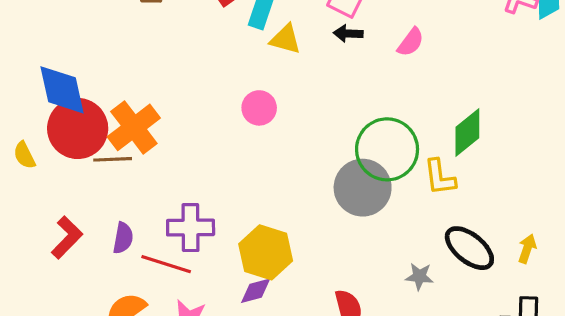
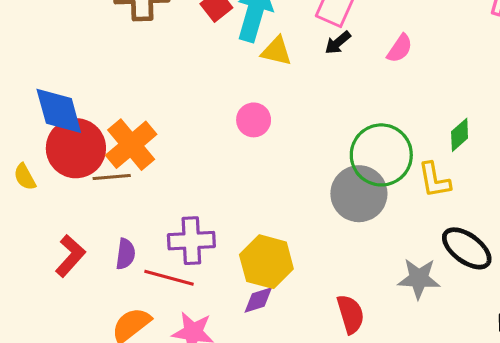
black arrow: (348, 33) -> (338, 43), turned -40
green diamond: (467, 133) -> (460, 135), size x0.7
gray star: (419, 276) -> (419, 279), size x1.5

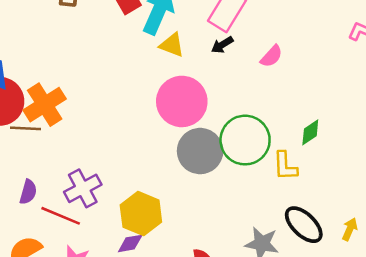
pink circle: (254, 120) -> (182, 101), moved, size x1.8
gray circle: (359, 194) -> (200, 151), moved
purple cross: (191, 241) -> (83, 188), turned -33

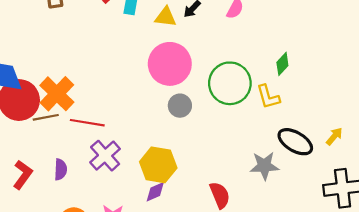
yellow triangle: (172, 45) -> (166, 17), moved
gray circle: (200, 151) -> (180, 106), moved, size x0.6
red line: (61, 216) -> (87, 123), moved
yellow arrow: (350, 229) -> (334, 136), turned 30

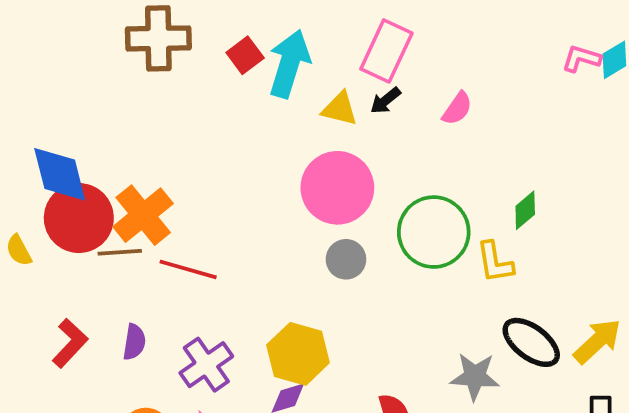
yellow arrow: (334, 136) -> (597, 341), size x1.6
purple cross: (105, 156) -> (206, 365), moved

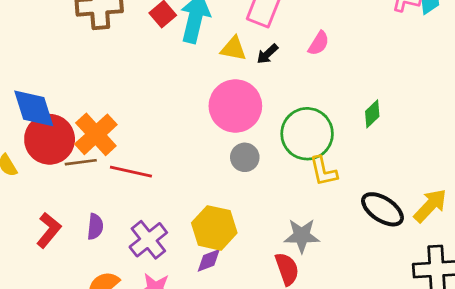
black arrow: (385, 101) -> (267, 54), moved
yellow L-shape: (495, 262) -> (323, 171), moved
gray star: (475, 376) -> (302, 236), moved

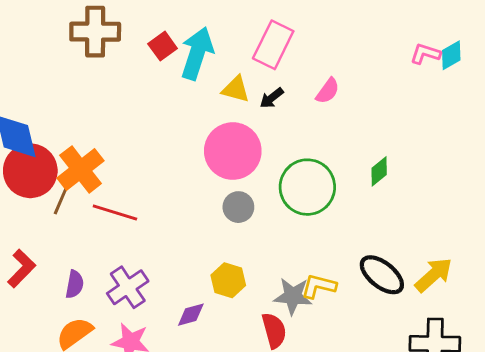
brown line: (81, 162) -> (62, 198), turned -64
yellow L-shape: (323, 171) -> (319, 286), moved, turned 112
purple semicircle: (95, 227) -> (75, 284), moved
yellow hexagon: (214, 228) -> (228, 280), moved, size x0.7

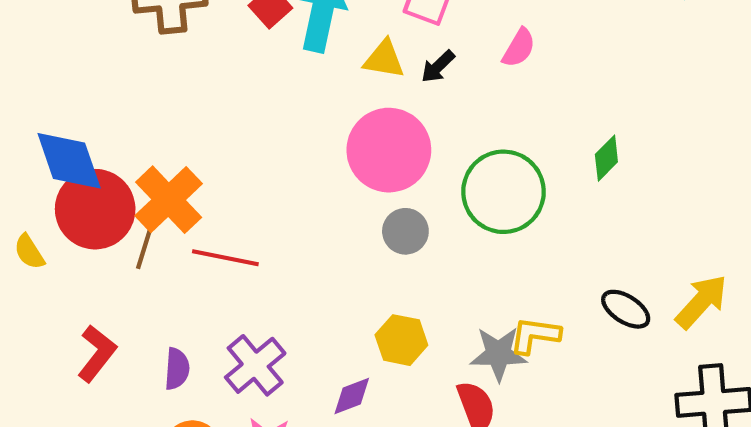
black ellipse: (382, 275) -> (626, 309), size x0.7

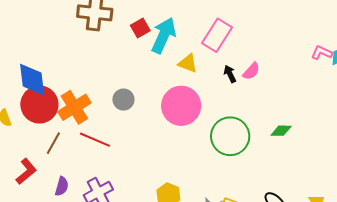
black arrow: (438, 67) -> (230, 74), moved, turned 96
green diamond: (606, 158) -> (281, 131), turned 35
gray circle: (405, 231) -> (123, 100), moved
brown line: (145, 244) -> (53, 143), moved

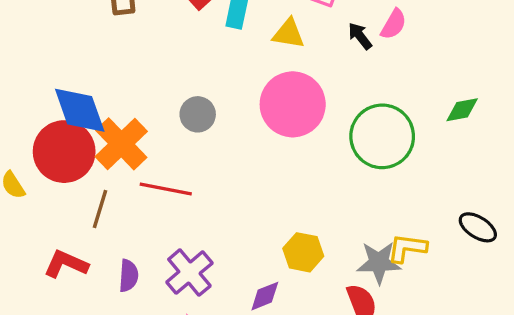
blue diamond: (32, 80) -> (80, 110), moved
red L-shape: (26, 171) -> (66, 264), turned -104

